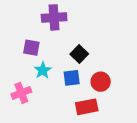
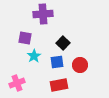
pink cross: (21, 93) -> (17, 83), moved
red rectangle: (87, 107) -> (59, 85), moved

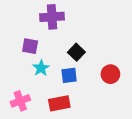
red circle: (80, 65) -> (110, 74), moved
red rectangle: (59, 85) -> (59, 103), moved

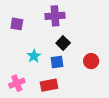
purple cross: (52, 17) -> (55, 16), moved
purple square: (30, 46) -> (17, 24), moved

